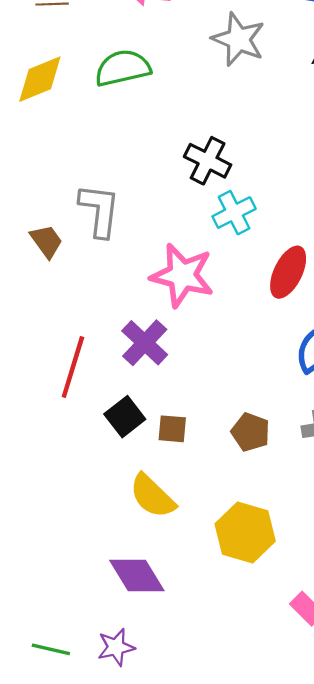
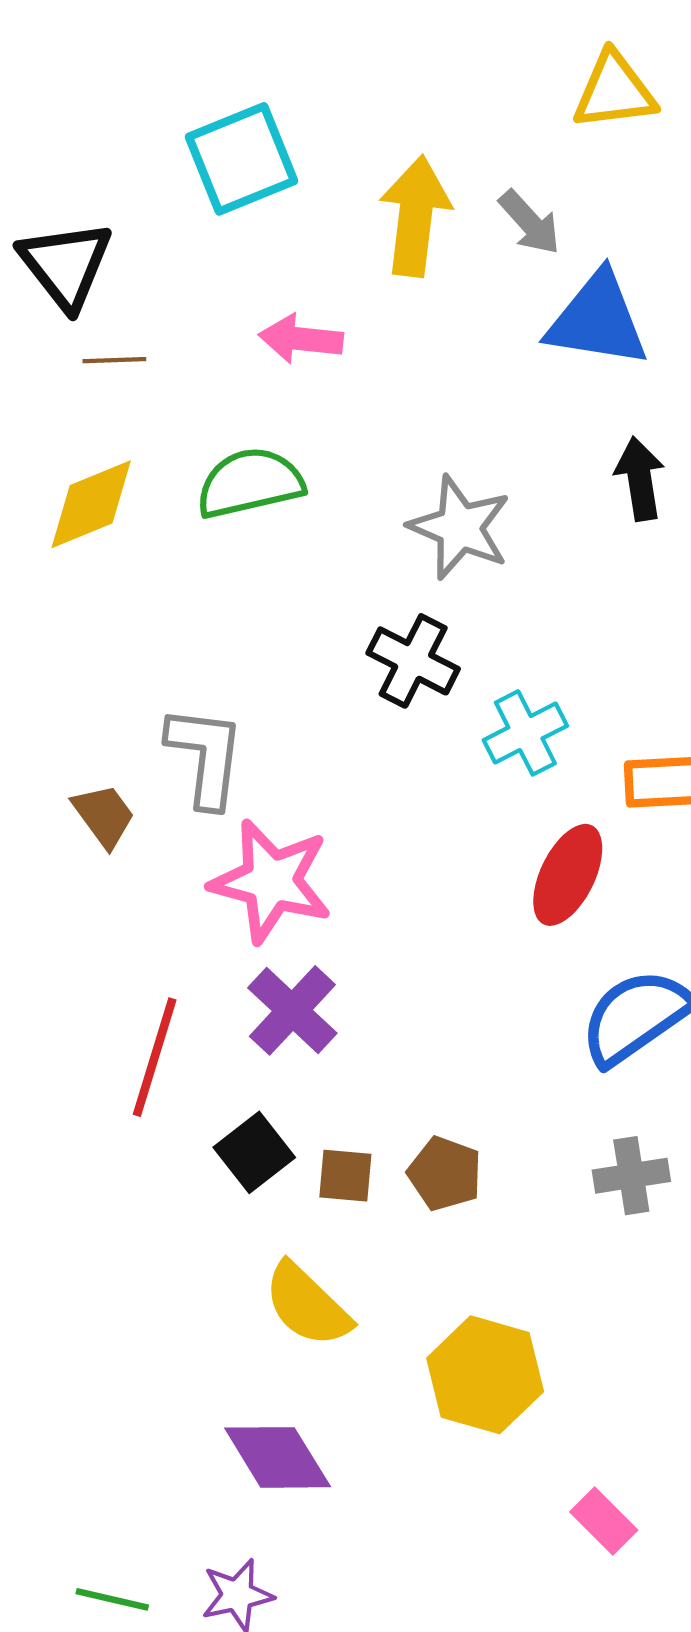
gray star: (238, 39) -> (460, 527), moved
cyan cross: (234, 213) -> (525, 733), moved
pink star: (182, 275) -> (271, 881), moved
brown pentagon: (251, 432) -> (445, 1174), moved

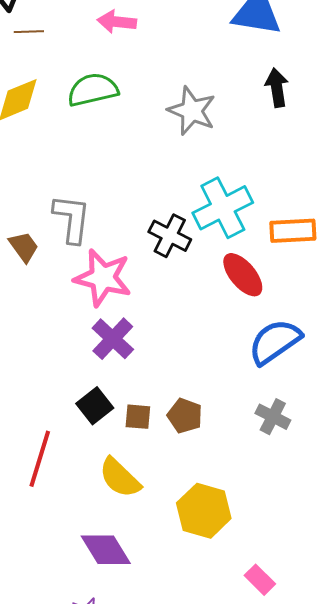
black cross: (413, 661) -> (170, 236), moved
cyan cross: (525, 733) -> (223, 208), size x1.5
red ellipse: (568, 875) -> (243, 275), turned -66
red line: (155, 1057) -> (40, 459), moved
gray cross: (631, 1176) -> (273, 417), turned 36

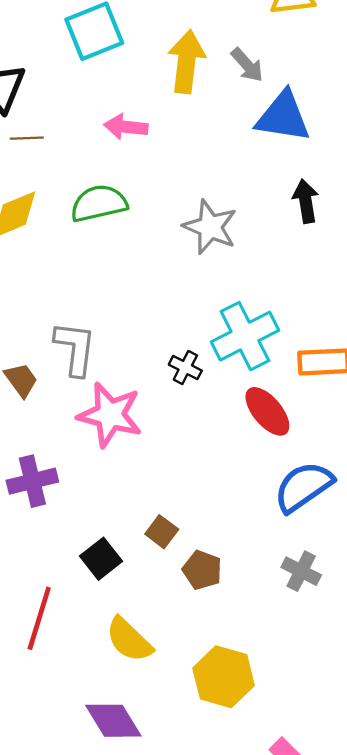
black cross: (170, 236) -> (185, 368), size x0.7
purple cross: (113, 339) -> (32, 481), moved, turned 33
brown square: (138, 417) -> (162, 532), moved, turned 32

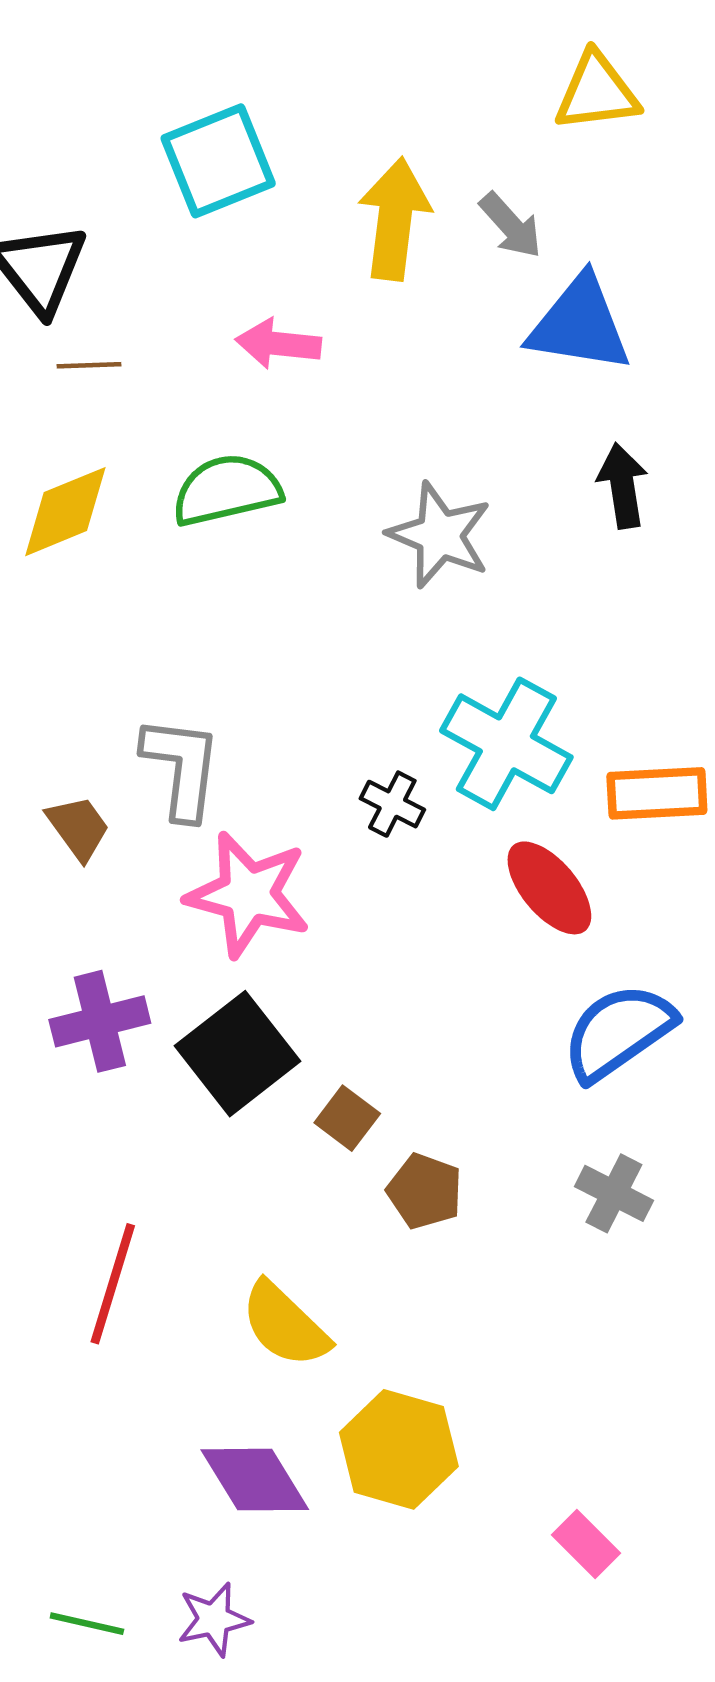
cyan cross: (245, 336) -> (506, 744), turned -34
black square: (101, 559) -> (237, 1054), moved, size x1.5
yellow hexagon: (224, 677) -> (399, 1449), moved

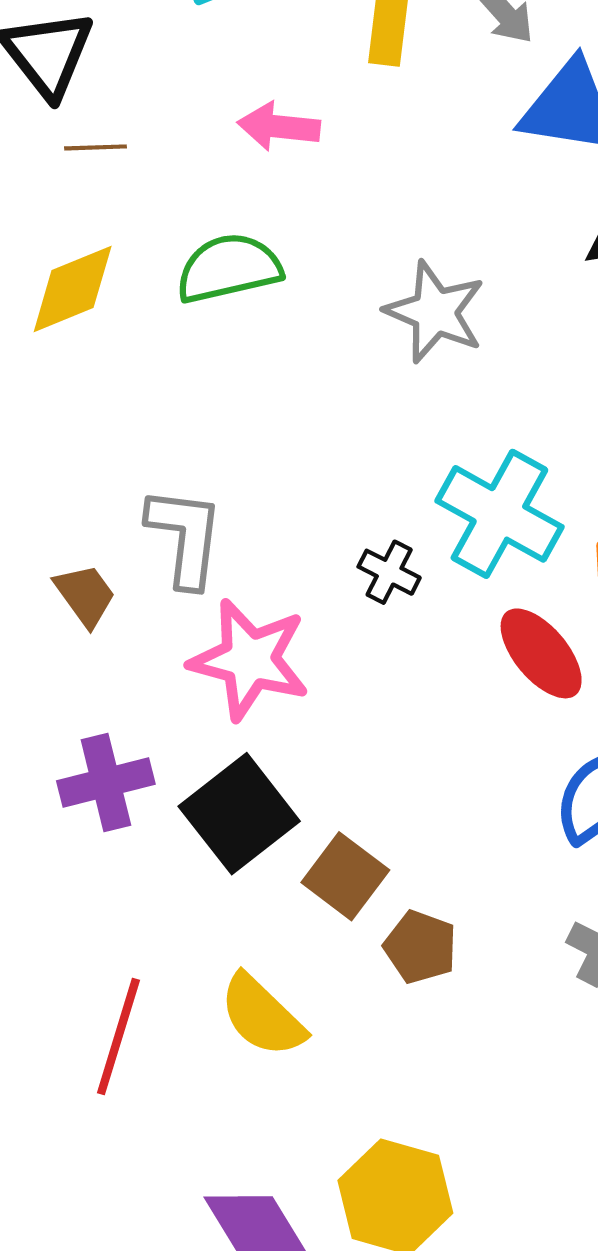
brown square: (347, 1118) -> (345, 876), size x1.4
yellow semicircle: (285, 1325) -> (262, 1016), moved

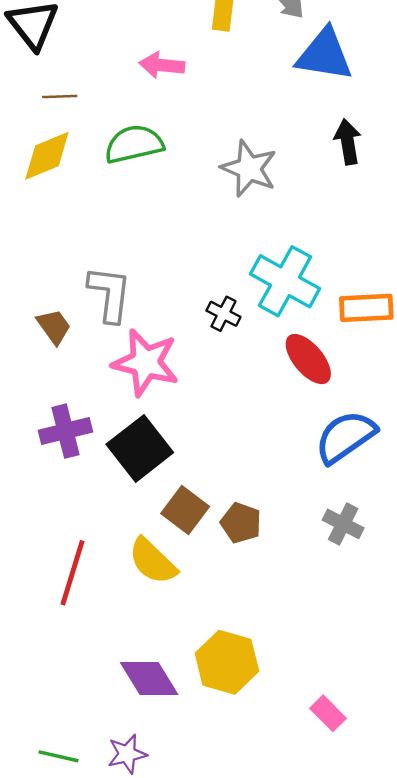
brown line: (96, 147) -> (60, 97), moved
brown square: (345, 876) -> (185, 510), moved

